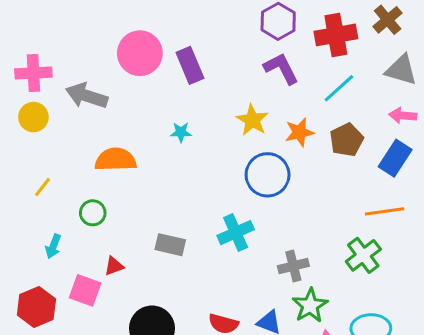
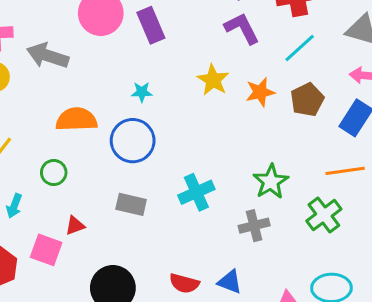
blue circle: (268, 175) -> (133, 141), moved
green star: (310, 306) -> (271, 182), moved

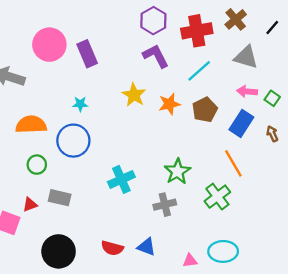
orange line: (345, 171) -> (233, 163), turned 68
green circle: (54, 173) -> (37, 165), moved
gray rectangle: (131, 204) -> (60, 198), moved

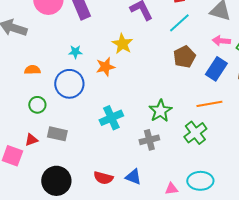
orange star: (169, 104) -> (105, 67), moved
orange semicircle: (31, 125) -> (32, 70), size x0.6
orange line: (233, 163) -> (209, 104), turned -70

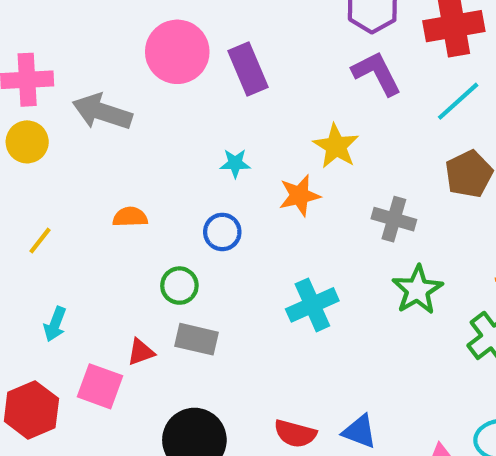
orange semicircle: (32, 70) -> (130, 217), moved
blue circle: (69, 84) -> (222, 232), size x0.6
green circle: (37, 105) -> (179, 286), moved
gray cross: (149, 140) -> (394, 219), moved, turned 30

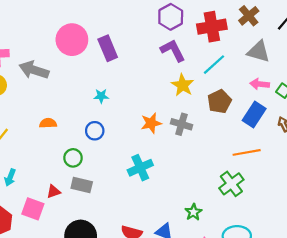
yellow star: (336, 146) -> (183, 85), moved
orange star: (299, 196) -> (151, 123), moved
green star: (417, 290) -> (193, 212), moved, size x0.7

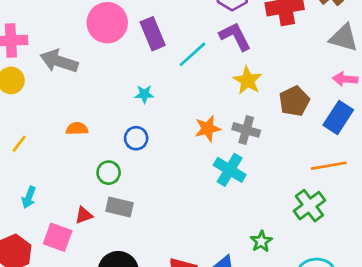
cyan line: (214, 65) -> (192, 54), moved
cyan cross: (140, 168) -> (230, 170), moved, turned -35

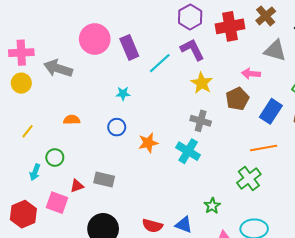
pink arrow: (345, 79) -> (251, 74), moved
orange star: (208, 129) -> (148, 143), moved
green circle: (109, 173) -> (55, 158), moved

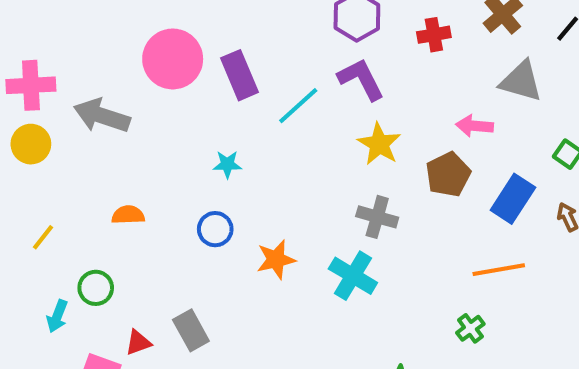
red cross: (230, 26) -> (434, 35), size x0.6
green cross: (249, 178) -> (470, 328), size x0.6
gray rectangle: (104, 180) -> (191, 330), turned 48

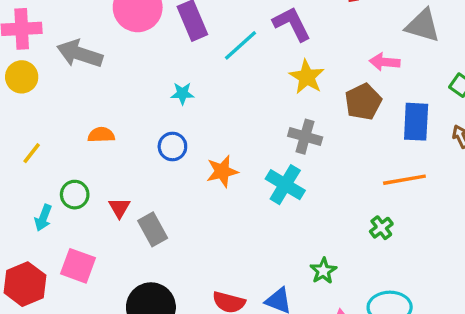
blue rectangle: (513, 199) -> (416, 122), turned -30
red triangle: (138, 343) -> (119, 208), moved, turned -40

